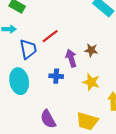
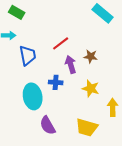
red line: (50, 36) -> (61, 43), moved
cyan ellipse: (19, 81) -> (33, 96), moved

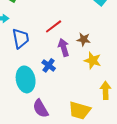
blue cross: (56, 82) -> (49, 65), turned 32
yellow star: (91, 88) -> (93, 60), moved

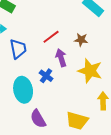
brown star: (84, 39) -> (81, 40), moved
yellow star: (93, 60) -> (90, 71), size x1.4

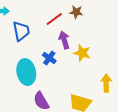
brown star: (81, 40) -> (76, 12), moved
yellow star: (90, 71) -> (82, 53), moved, size x0.7

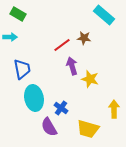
blue trapezoid: (21, 31) -> (22, 69), moved
blue cross: (49, 58) -> (61, 108), moved

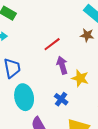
brown star: (84, 38) -> (87, 35), moved
blue cross: (61, 108) -> (61, 99), moved

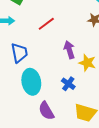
red line: (52, 44) -> (46, 24), moved

